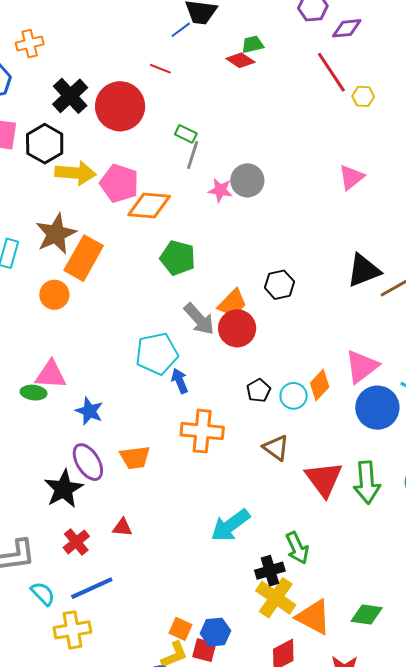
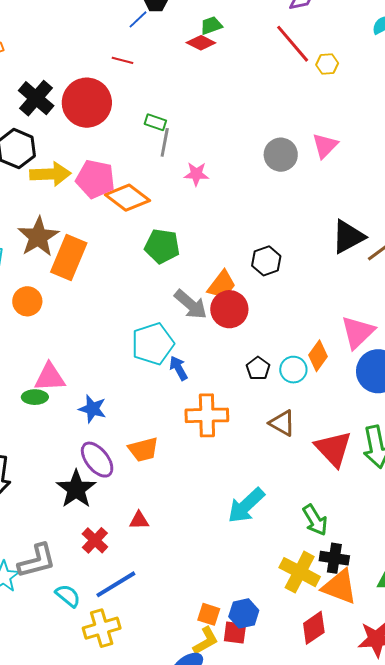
gray circle: (247, 180) -> (281, 155), moved
orange diamond: (149, 206) -> (128, 198), turned 39
orange circle: (54, 295) -> (27, 301), moved
black cross: (270, 571) -> (334, 558), moved, turned 32

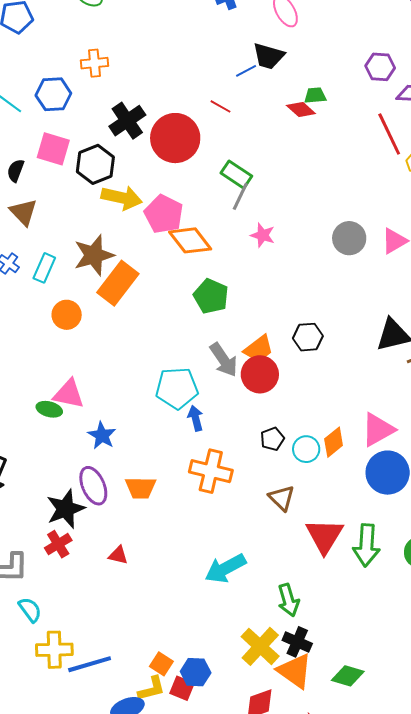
green rectangle: (155, 122) -> (236, 175), size x1.4
red cross: (95, 540) -> (58, 544), moved
blue line: (116, 584) -> (90, 664), moved

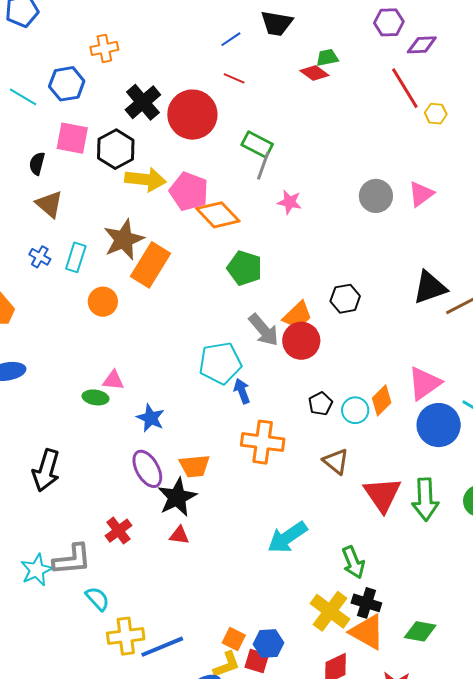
blue line: (246, 71) -> (231, 39), moved
pink triangle: (69, 394) -> (113, 380), size x0.7
black star: (66, 509) -> (177, 497), moved

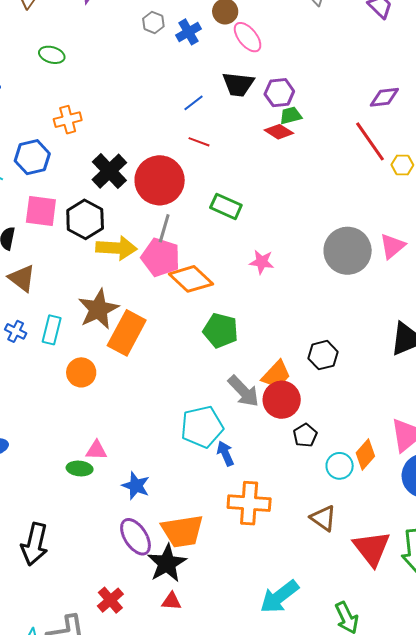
purple hexagon: (389, 22) -> (279, 93), moved
gray line: (263, 166) -> (164, 228), moved
gray circle: (376, 196) -> (348, 251), size x1.4
black pentagon: (320, 404) -> (305, 435), moved
orange trapezoid: (194, 466) -> (182, 531), size x1.4

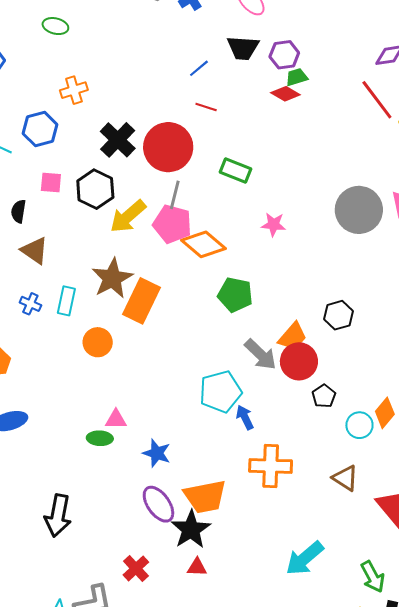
pink square: (41, 211) -> (51, 183), size x0.7
yellow arrow: (116, 248) -> (128, 216), turned 138

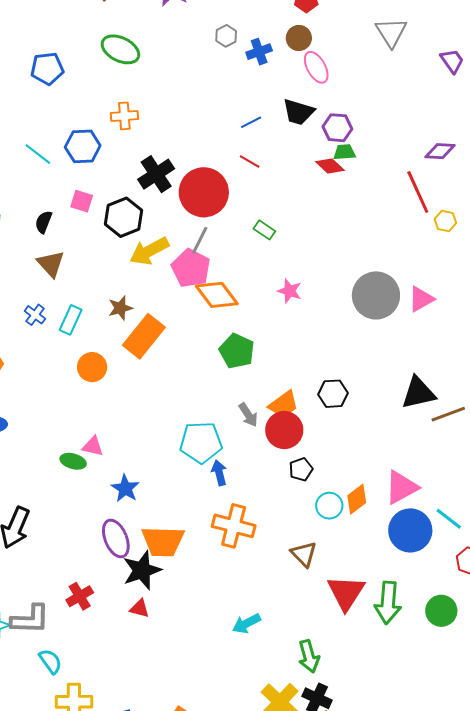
green ellipse: (55, 26) -> (120, 49), size x1.5
green rectangle: (236, 171) -> (264, 230), size x0.7
brown star: (112, 278) -> (120, 308), size x0.6
gray arrow: (261, 354) -> (248, 415), size x0.7
cyan arrow: (305, 558) -> (246, 623), size x0.7

